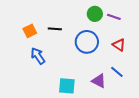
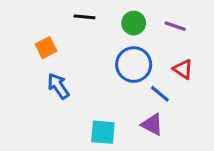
green circle: (95, 14) -> (134, 23), moved
black line: (55, 29) -> (84, 17), moved
blue line: (117, 72) -> (160, 94), moved

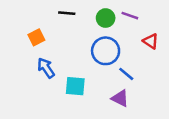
purple line: (175, 26) -> (130, 16), moved
red triangle: (183, 69) -> (151, 41), moved
cyan square: (103, 132) -> (75, 86), moved

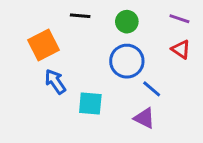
purple line: (130, 16) -> (179, 19), moved
orange square: (36, 37) -> (44, 45), size x1.5

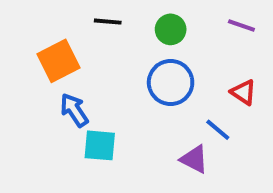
red triangle: (181, 49) -> (243, 92), moved
blue line: (152, 89) -> (218, 130), moved
cyan square: (90, 103) -> (100, 145), moved

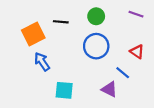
black line: (108, 22) -> (61, 22), moved
cyan square: (100, 145) -> (64, 90), moved

